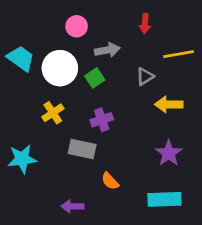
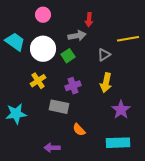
red arrow: (145, 24) -> (89, 20), moved
pink circle: (77, 26) -> (43, 15), moved
yellow arrow: (169, 104) -> (106, 83), moved, turned -78

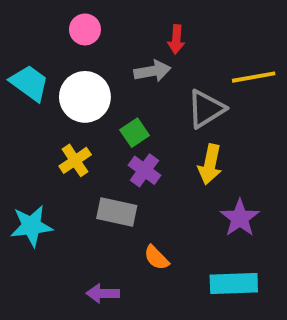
gray triangle: (104, 55) -> (206, 109), size x1.5
green square: (68, 56) -> (135, 133), moved
purple cross: (73, 86) -> (144, 170), turned -35

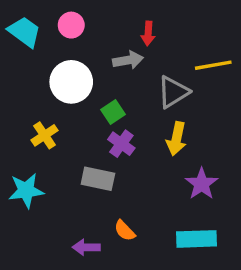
cyan trapezoid: (29, 83) -> (24, 32), moved
yellow cross: (75, 160) -> (44, 135), moved
orange semicircle: (156, 258) -> (125, 231), moved

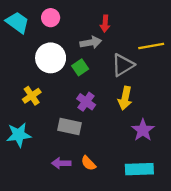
green square: (113, 112) -> (80, 67), moved
purple arrow: (86, 247) -> (61, 163), moved

